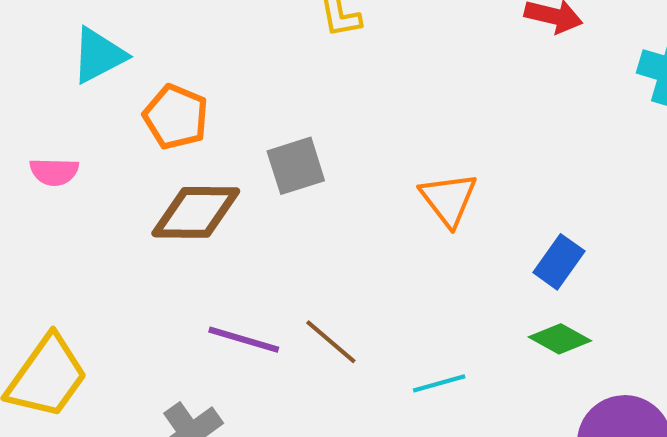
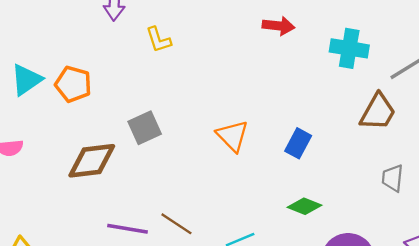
orange pentagon: (176, 117) -> (73, 84), moved
blue rectangle: (559, 262) -> (298, 143), moved

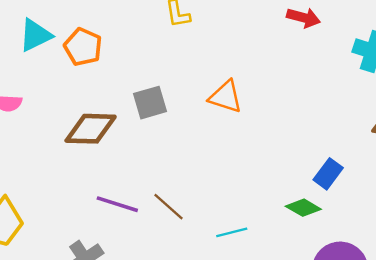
orange triangle: (232, 136) -> (226, 97), moved, turned -36
blue rectangle: (298, 143) -> (328, 174), moved

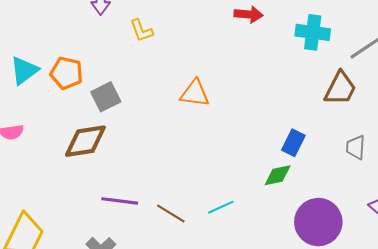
gray square: (150, 103) -> (106, 97), moved
brown line: (169, 207) -> (171, 213), moved
green diamond: (303, 208) -> (278, 175), turned -32

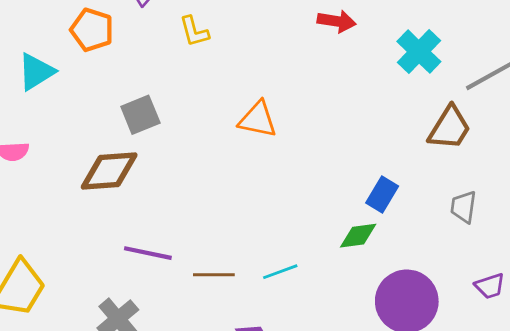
cyan cross: (313, 32) -> (419, 52), turned 32
orange pentagon: (66, 73) -> (92, 30), moved
brown line: (171, 213) -> (214, 275), turned -36

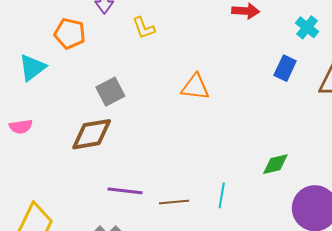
cyan cross: (419, 52) -> (307, 27), size x0.7
blue rectangle: (382, 195) -> (285, 68), moved
cyan line: (280, 272) -> (222, 195), turned -55

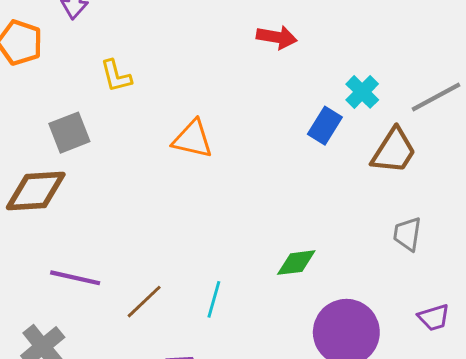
cyan cross: (307, 27) -> (362, 92), moved
yellow L-shape: (144, 28) -> (116, 76), moved
brown line: (174, 202) -> (144, 302), turned -44

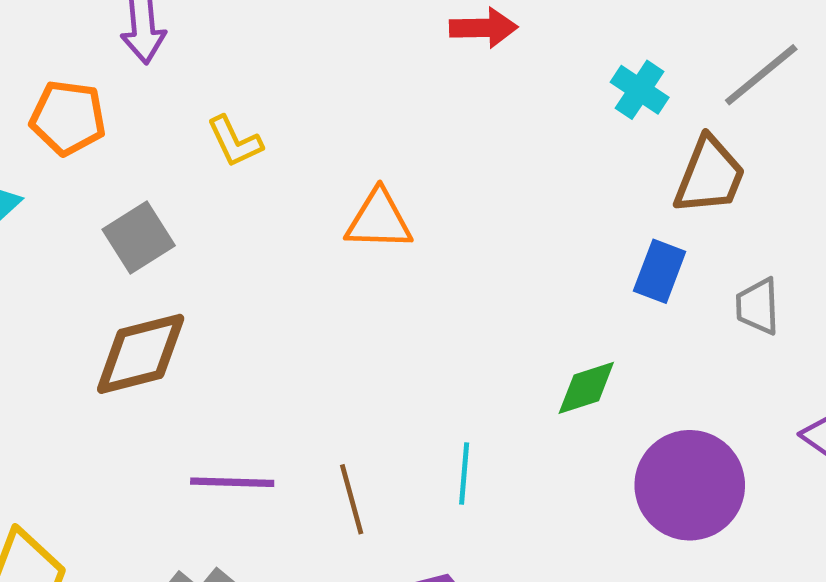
blue rectangle: (325, 126) -> (660, 271), moved
gray square: (69, 133) -> (139, 237), moved
brown line: (144, 302) -> (352, 499), turned -51

